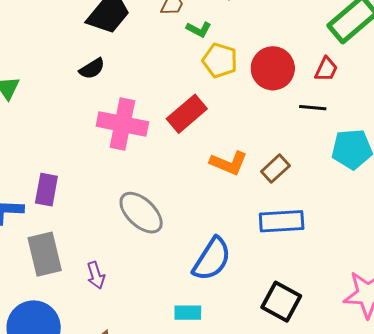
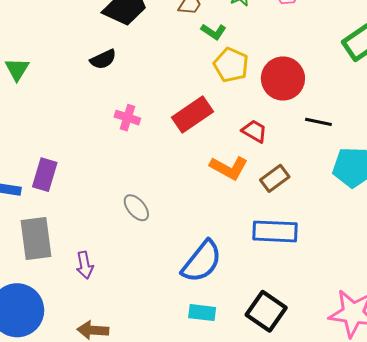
red trapezoid: (326, 69) -> (254, 131), moved, turned -92
pink cross: (122, 124) -> (127, 118), size x0.5
gray ellipse: (141, 213) -> (136, 208), size x0.6
cyan rectangle: (188, 313) -> (202, 313), moved

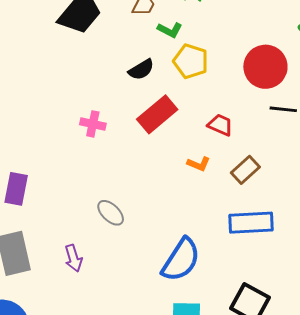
black semicircle: (103, 59) -> (141, 70), moved
red circle: (283, 78) -> (265, 67), moved
orange L-shape: (229, 168) -> (199, 164), size x0.6
purple arrow: (85, 265) -> (73, 258), moved

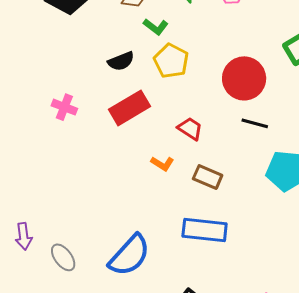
brown rectangle: (245, 170) -> (208, 177), turned 56
gray ellipse: (111, 213) -> (63, 257), moved

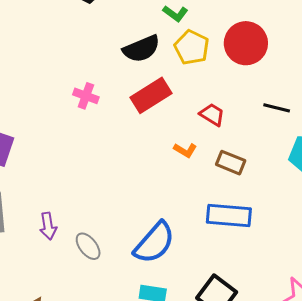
black semicircle: (121, 61) -> (141, 49), size x1.4
red circle: (244, 78) -> (246, 43), moved

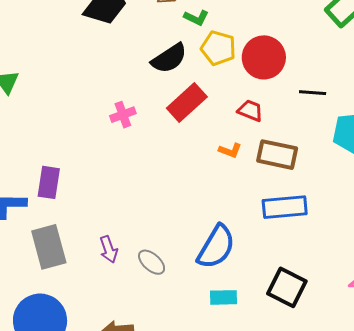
red circle: (246, 43) -> (264, 57), moved
pink cross: (86, 96) -> (123, 115), turned -30
brown rectangle: (231, 163) -> (277, 155), size x1.4

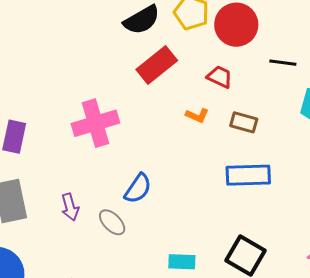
pink cross: (123, 115) -> (95, 123), moved, size x1.8
brown rectangle: (277, 155) -> (244, 122), size x0.7
blue semicircle: (216, 247) -> (138, 189), moved, size x0.7

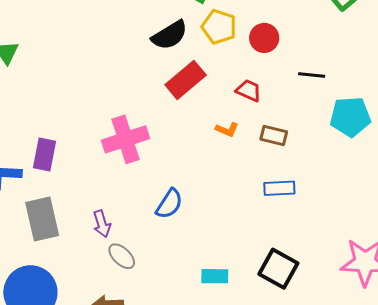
red circle: (236, 25) -> (264, 38), size x0.7
blue rectangle: (248, 175) -> (279, 188), size x0.7
gray ellipse: (112, 222) -> (122, 256), moved

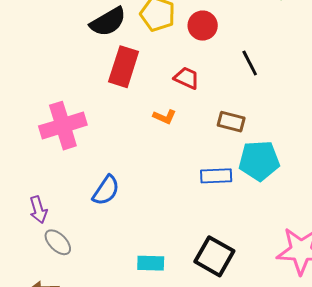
black line: (312, 75) -> (250, 63), turned 56
red rectangle: (186, 80) -> (124, 67), turned -33
cyan pentagon: (350, 117) -> (259, 161), moved
brown rectangle: (274, 135) -> (231, 122), moved

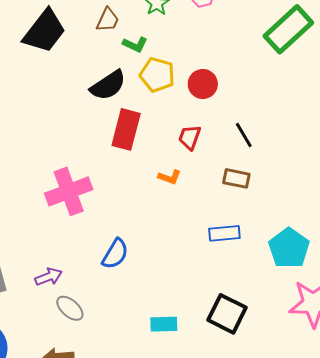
black line: (250, 63) -> (244, 135), moved
red trapezoid: (187, 78) -> (190, 137), turned -92
cyan pentagon: (259, 161) -> (289, 248), moved, turned -30
purple arrow: (38, 210) -> (49, 277), turned -92

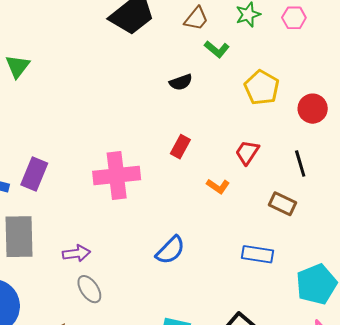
yellow pentagon: (157, 75) -> (262, 88), moved
red circle: (203, 84) -> (313, 109), moved
black semicircle: (108, 85) -> (181, 82), size x0.6
red rectangle: (126, 129) -> (180, 147), moved, size x0.6
blue semicircle: (115, 254) -> (170, 250), moved

